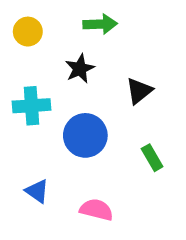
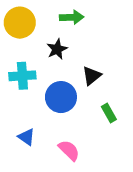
yellow circle: (28, 32) -> (20, 23), size x1.5
black triangle: (139, 91) -> (92, 76), moved
pink semicircle: (96, 210) -> (69, 150), turned 30

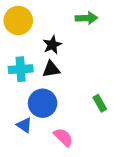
green arrow: (72, 17) -> (86, 18), moved
black triangle: (92, 76) -> (51, 69), moved, turned 30
blue circle: (61, 97) -> (43, 103), moved

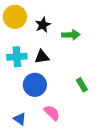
green arrow: (86, 18) -> (71, 35), moved
black star: (52, 45) -> (43, 25), moved
blue triangle: (24, 125) -> (20, 119), moved

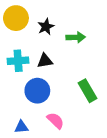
green rectangle: (82, 85) -> (88, 91), size x1.5
blue triangle: (20, 119) -> (21, 127), turned -40

